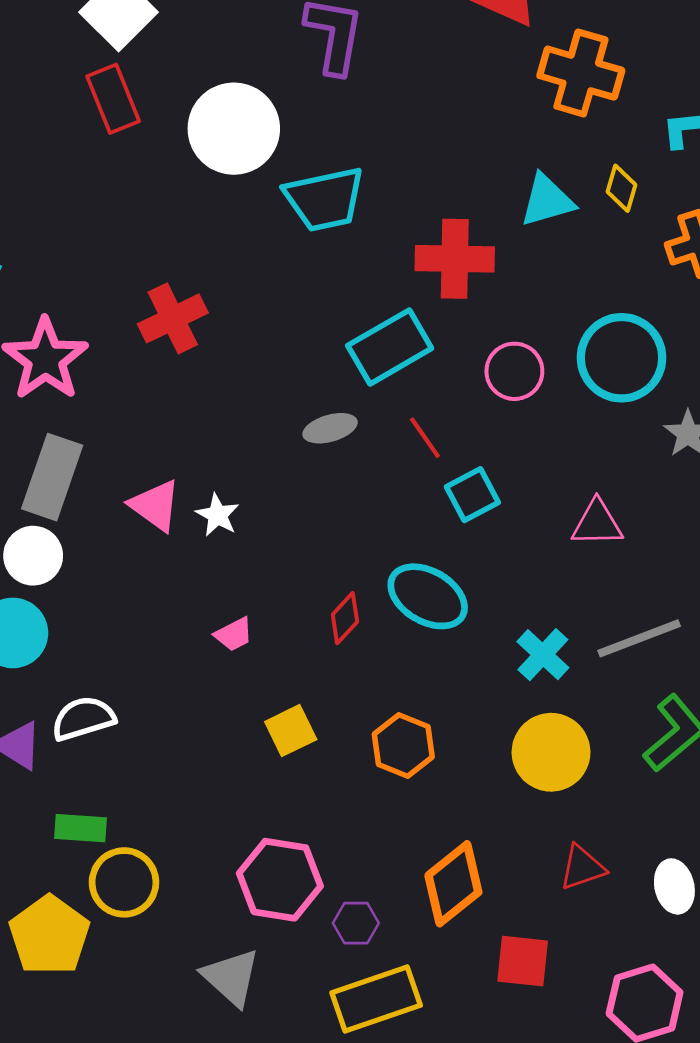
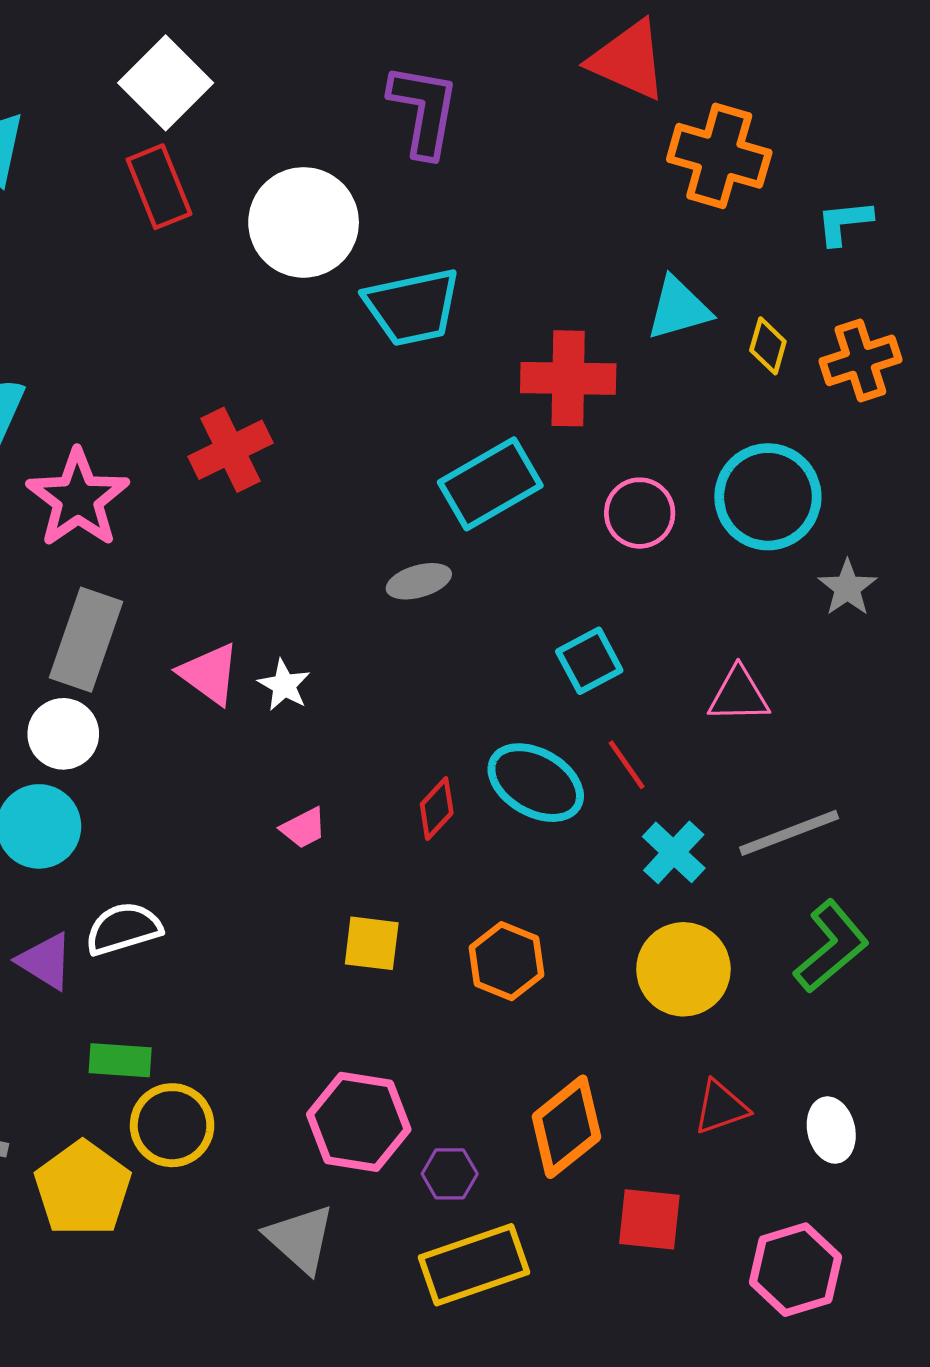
yellow diamond: (622, 188) -> (768, 346), moved
red line: (425, 438) -> (627, 765), moved
yellow square: (291, 731) -> (372, 943), turned 33

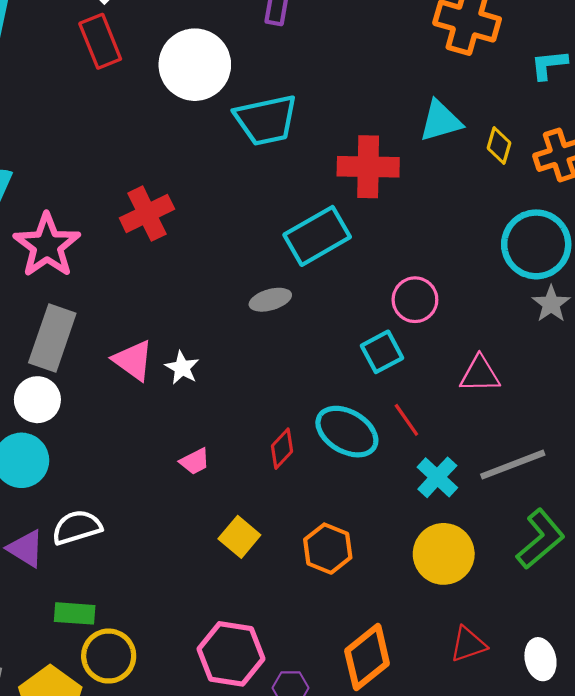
cyan circle: (768, 497) -> (536, 244), moved
pink circle: (640, 513) -> (415, 300), moved
yellow square: (372, 943) -> (239, 537), turned 33

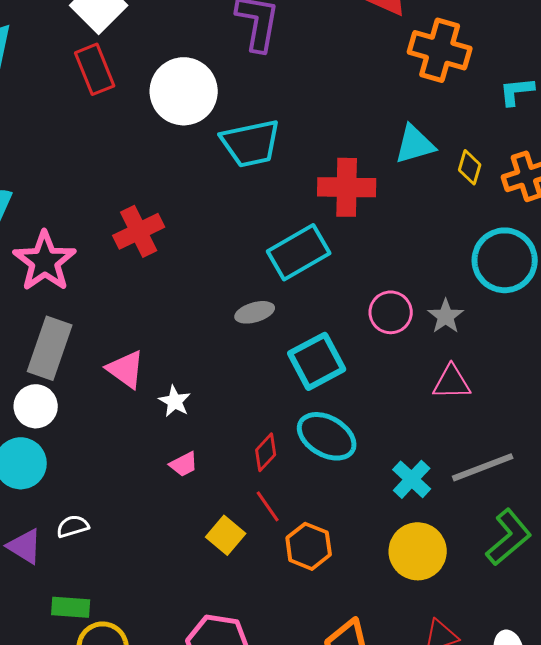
gray star: (551, 304) -> (446, 316), moved
cyan square: (382, 352) -> (317, 361), moved, size x1.4
white star: (182, 368) -> (175, 401), moved
red line: (406, 420) -> (268, 506), moved
white semicircle: (77, 527) -> (73, 526), size x0.7

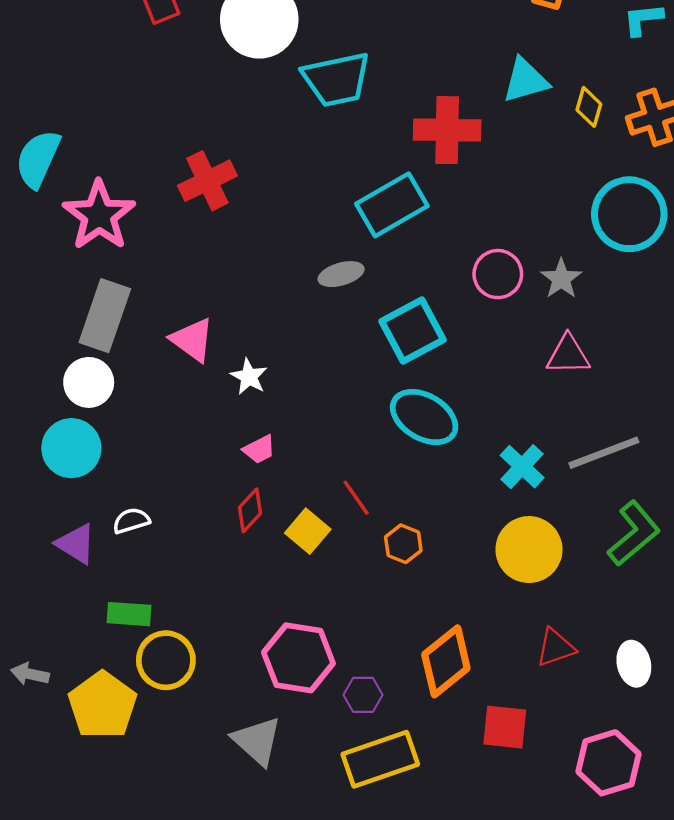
red diamond: (266, 452) -> (250, 510), moved
orange hexagon: (309, 546) -> (403, 544), size x0.7

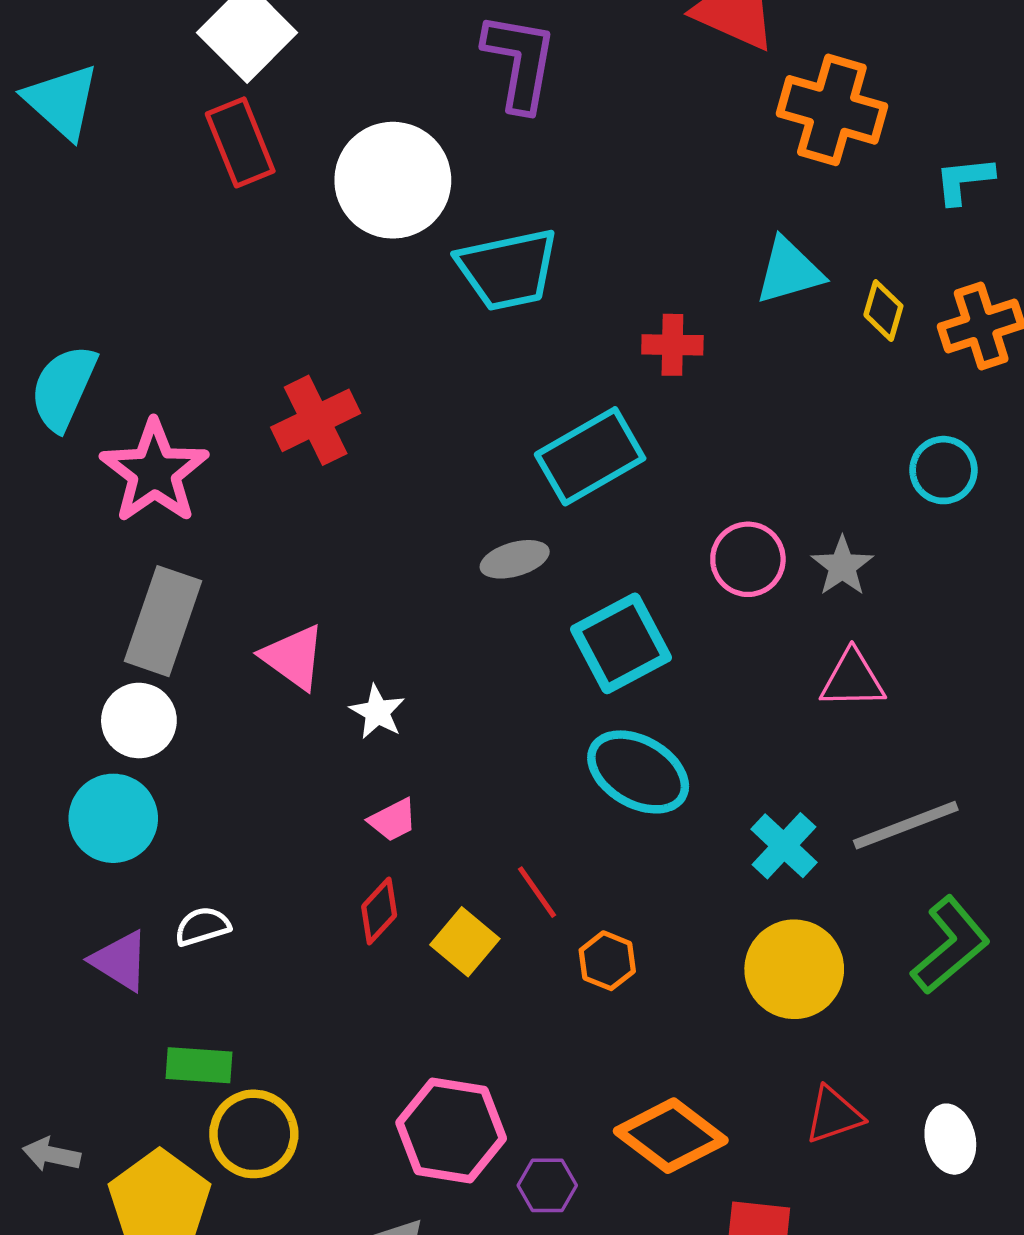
red cross: (447, 130) -> (672, 345), size x0.6
cyan circle: (629, 214) -> (943, 470), size x0.6
orange diamond: (446, 661) -> (671, 1136), turned 76

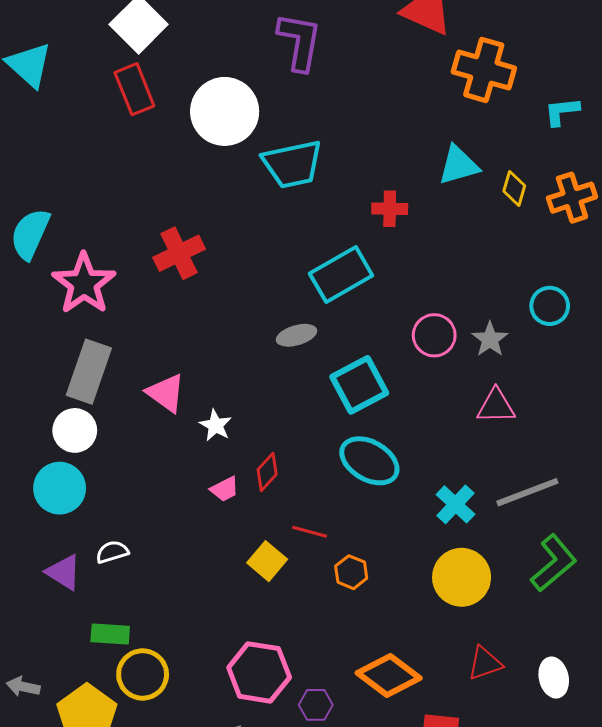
cyan circle: (943, 470) -> (550, 306), moved
red line: (537, 892) -> (310, 532), turned -40
red diamond: (379, 911) -> (267, 472), moved

